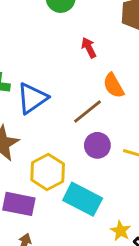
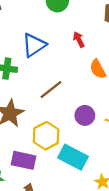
blue triangle: (32, 98) -> (34, 45), moved
brown line: (88, 111) -> (51, 90), moved

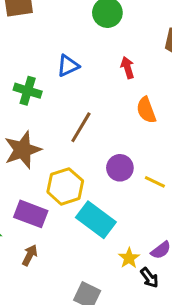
blue triangle: (34, 45) -> (68, 66), size x0.7
brown line: (51, 90) -> (81, 127), turned -30

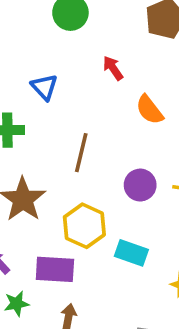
blue triangle: (68, 66) -> (44, 87), turned -30
cyan rectangle: (96, 220) -> (131, 253), size x0.7

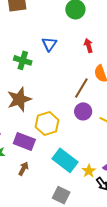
brown line: (81, 153) -> (81, 88), moved
cyan rectangle: (131, 253) -> (65, 160), moved, size x1.4

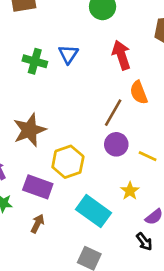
red arrow: (88, 46) -> (121, 55), size x1.5
green cross: (23, 60) -> (35, 61), moved
yellow star: (89, 171) -> (130, 191), moved

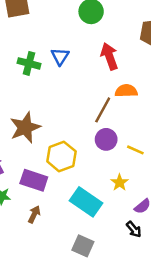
orange semicircle: (139, 93) -> (126, 91), turned 110

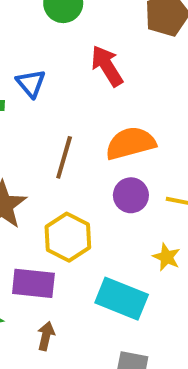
orange semicircle: (126, 91) -> (131, 143), moved, size x1.4
brown line: (103, 110) -> (64, 157), moved

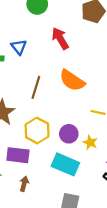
orange semicircle: (131, 143) -> (72, 80), turned -132
purple circle: (131, 195) -> (69, 134), moved

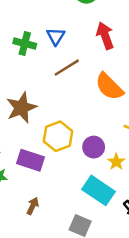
brown line: (36, 87) -> (67, 68), moved, turned 30
cyan rectangle: (65, 164) -> (99, 190), moved
brown arrow: (24, 184) -> (33, 206), moved

